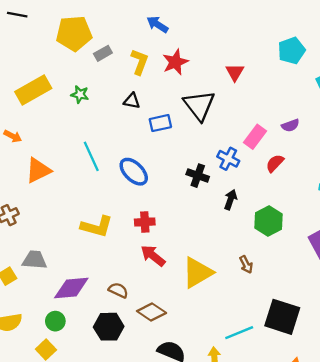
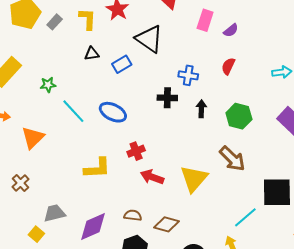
green star: (80, 94) -> (48, 85), moved
pink rectangle: (255, 137) -> (205, 20), moved
brown arrow: (246, 265) -> (232, 159), size x1.8

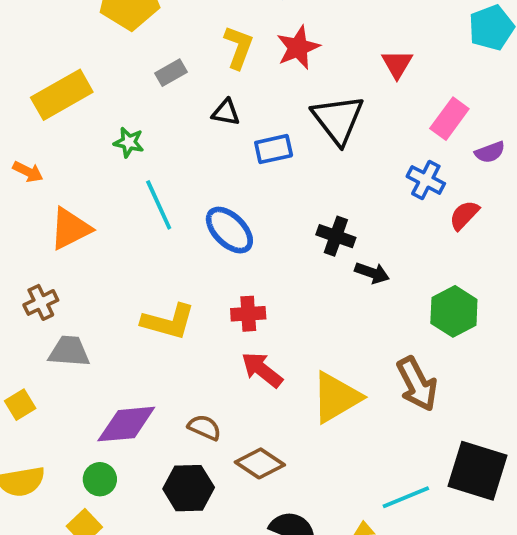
gray rectangle: (55, 22) -> (171, 73), moved
blue cross: (188, 75) -> (426, 180), moved
black arrow: (201, 109) -> (372, 273), moved, turned 90
brown cross: (21, 183) -> (41, 302), moved
gray trapezoid: (54, 213) -> (69, 351), moved

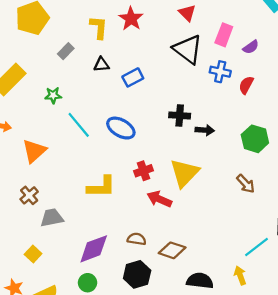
black triangle: (338, 119) -> (188, 49), moved
brown arrow: (417, 384) -> (246, 184), size x0.7
yellow triangle: (336, 397) -> (184, 173), moved

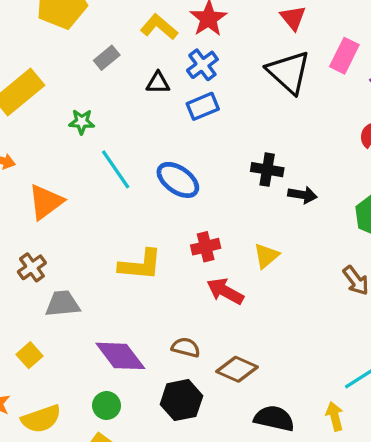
yellow L-shape: (99, 27) -> (159, 27), turned -60
blue cross: (220, 72) -> (202, 65), moved, turned 36
yellow triangle: (184, 173) -> (266, 256), size x0.6
purple diamond: (94, 249) -> (120, 356), turned 68

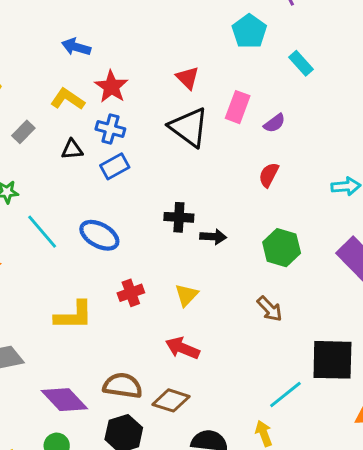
blue cross: (202, 65) -> (110, 129), turned -32
red arrow: (225, 291) -> (182, 348), moved
brown semicircle: (186, 347) -> (123, 386), size x1.5

